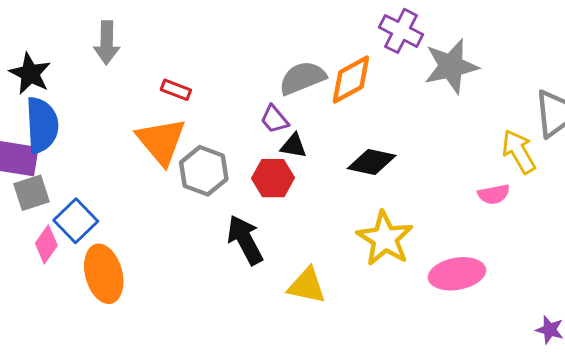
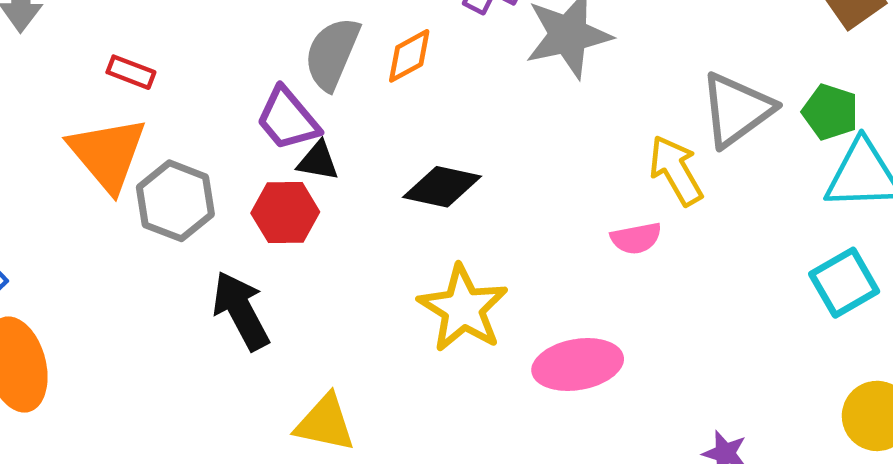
gray semicircle: (302, 78) -> (332, 53), turned -45
orange diamond: (351, 79) -> (409, 56), size x0.7
purple trapezoid: (274, 119) -> (288, 119), size x1.4
yellow triangle: (307, 286) -> (325, 423), moved

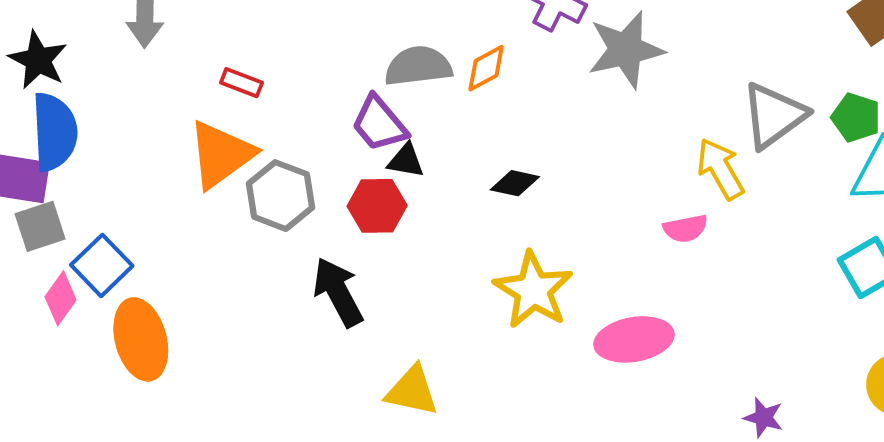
gray semicircle: (332, 53) -> (418, 66), turned 60
orange triangle: (108, 154) -> (221, 154), turned 34
black diamond: (442, 187) -> (515, 183), size x0.7

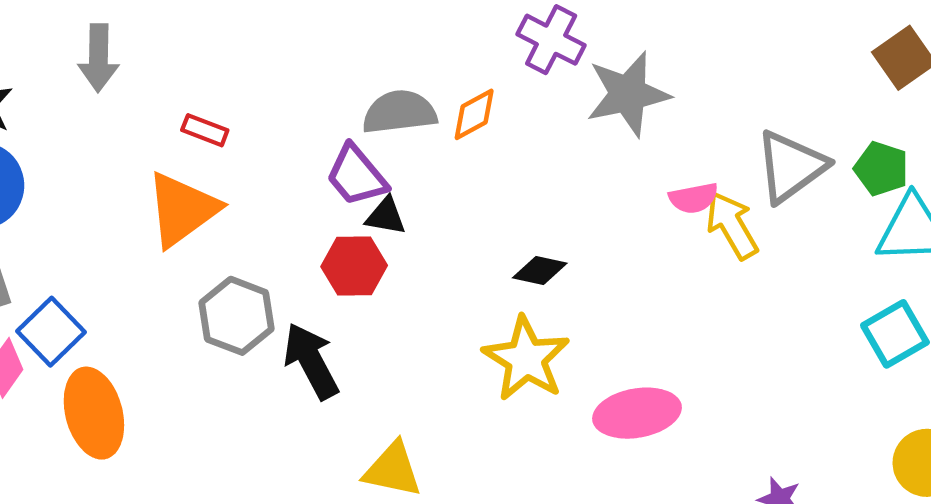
black diamond: (515, 183) -> (540, 271), moved
gray hexagon: (281, 196) -> (236, 316), moved
pink semicircle: (685, 228) -> (694, 198), moved

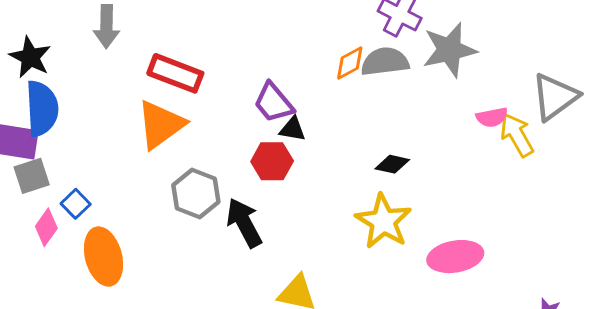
gray semicircle: (399, 112) -> (385, 62), moved
red rectangle: (205, 130) -> (175, 73), size x1.8
blue square: (51, 332) -> (76, 204), size x0.7

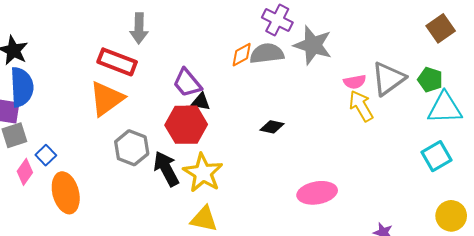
gray arrow: (106, 26) -> (139, 28), moved
gray star: (449, 50) -> (313, 45), turned 30
pink semicircle: (492, 117) -> (355, 82), moved
red hexagon: (272, 161) -> (186, 125), size x1.4
yellow star: (383, 221) -> (203, 173), moved

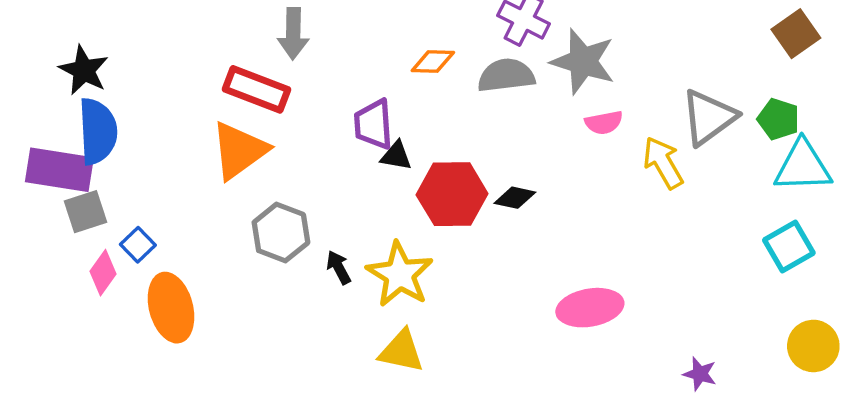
orange diamond: (242, 55) -> (433, 62), moved, turned 30
pink semicircle: (355, 82) -> (604, 123), moved
purple trapezoid: (187, 83) -> (373, 124), turned 36
red hexagon: (186, 125) -> (452, 194), moved
black arrow: (166, 169) -> (339, 267), size x0.6

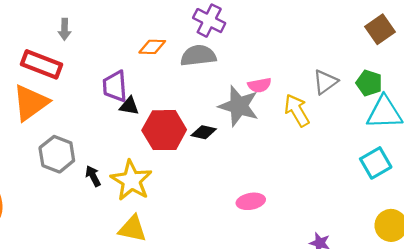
gray arrow: (293, 34) -> (65, 29), size x0.7
gray star: (583, 62) -> (239, 106), moved
gray triangle: (709, 117) -> (325, 82), size x0.7
pink ellipse: (590, 308) -> (251, 201), size x0.7

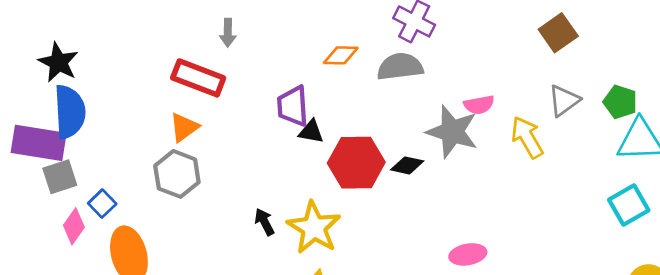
brown square: (380, 29) -> (558, 33), moved
orange triangle: (31, 103) -> (184, 127), size x0.6
gray hexagon: (57, 154) -> (177, 174), moved

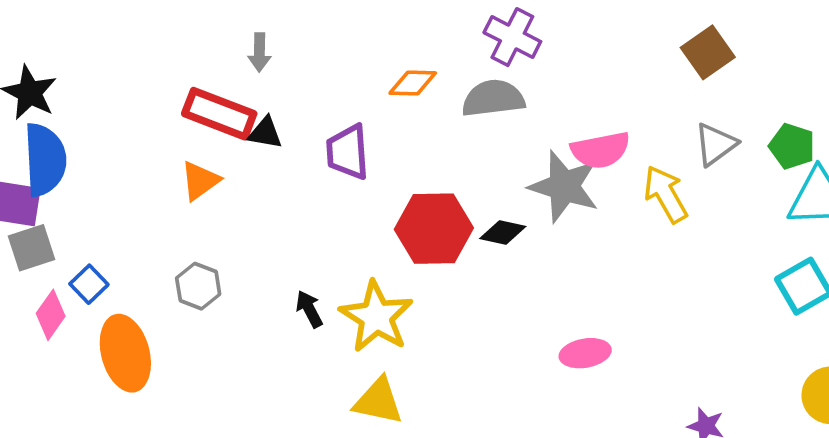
pink semicircle: (479, 105) -> (600, 150), size x1.4
black triangle: (311, 132) -> (265, 133), moved
gray hexagon: (177, 174) -> (198, 286), moved, size x0.7

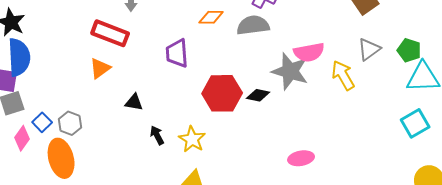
black triangle: (265, 133) -> (134, 102), moved
gray hexagon: (198, 286) -> (70, 123), moved
yellow star: (376, 317) -> (192, 139), size x0.7

